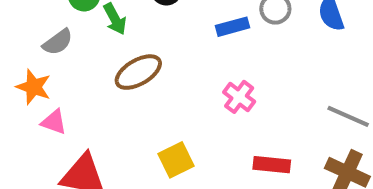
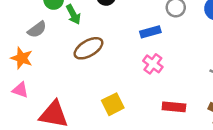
blue rectangle: (232, 27) -> (150, 32), moved
pink triangle: (54, 122) -> (20, 90), moved

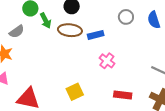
blue rectangle: (150, 32) -> (96, 35), moved
brown ellipse: (88, 48) -> (70, 30), moved, turned 35

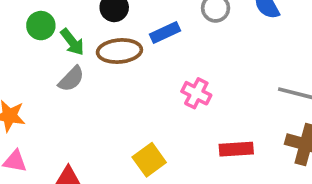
gray semicircle: (17, 32) -> (71, 79), moved
blue rectangle: (96, 35) -> (165, 33), moved

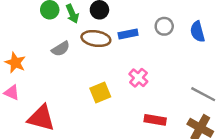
green arrow: (72, 42) -> (72, 14), moved
yellow square: (149, 160) -> (100, 92), moved

